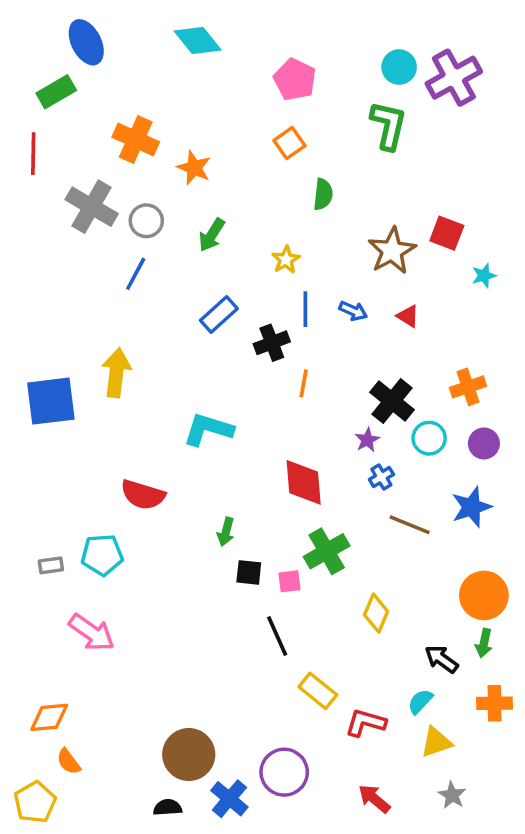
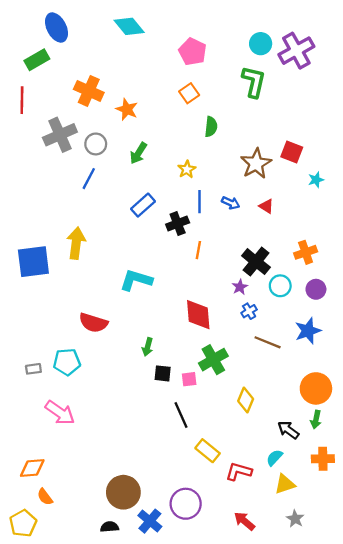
gray cross: (92, 207) -> (60, 135), turned 36

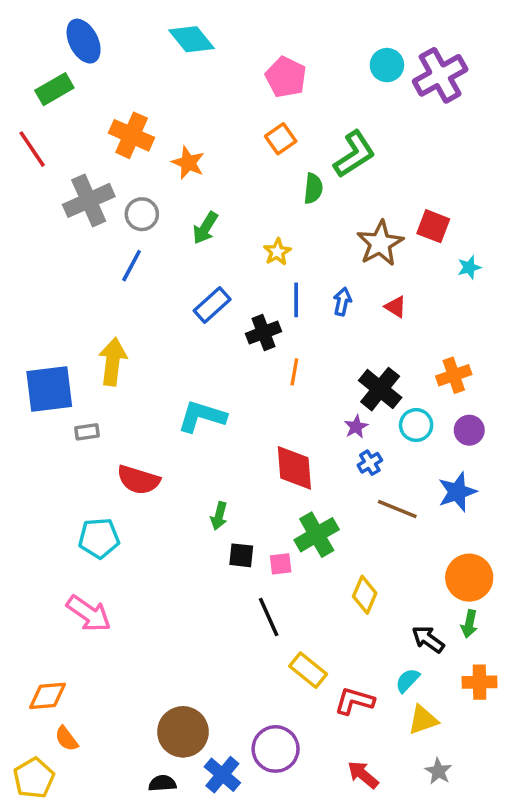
green L-shape: (254, 82) -> (354, 154), moved, turned 44
red line: (22, 100) -> (32, 149), turned -35
blue arrow: (231, 203) -> (342, 302), turned -102
gray rectangle: (33, 369) -> (87, 432), moved

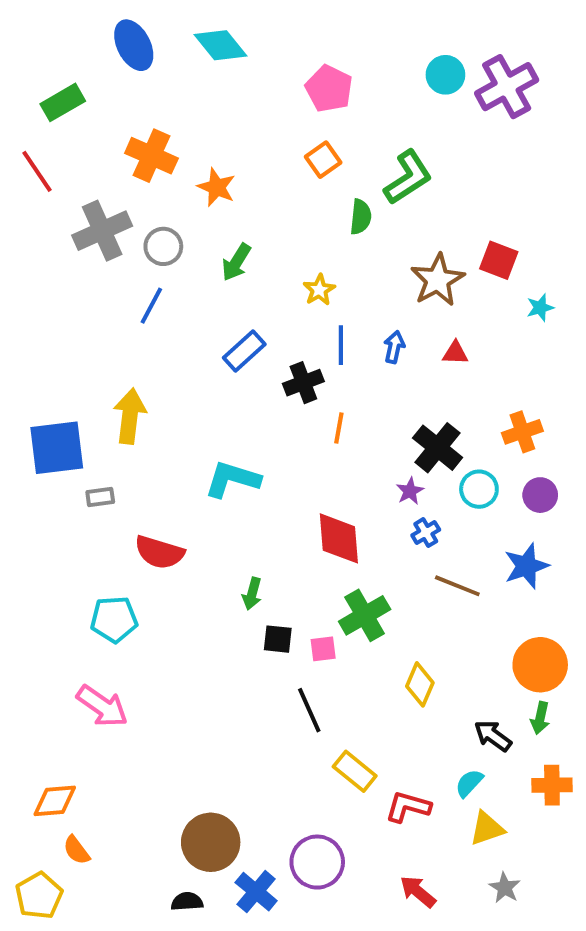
blue ellipse: (84, 41) -> (134, 45), moved
red triangle: (396, 307) -> (455, 353), turned -30

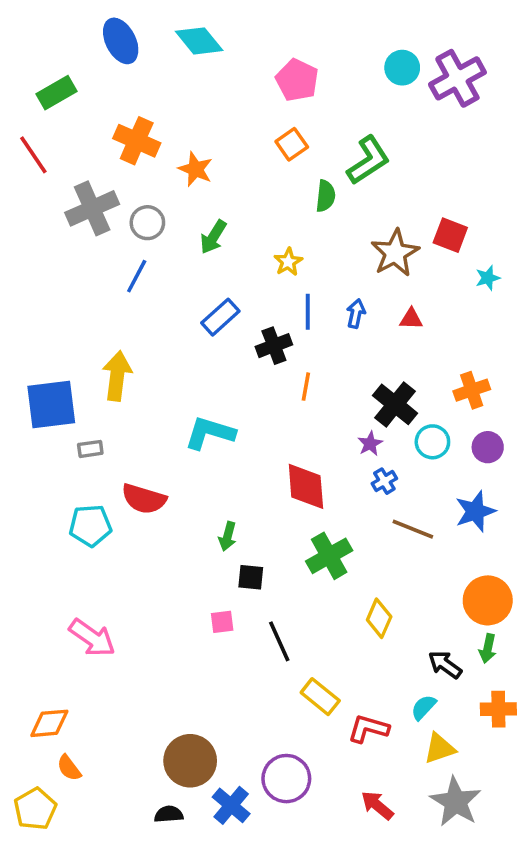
cyan pentagon: (114, 619) -> (90, 526), moved
pink square: (323, 649) -> (222, 622), moved
gray star: (505, 888) -> (456, 802), size x1.8

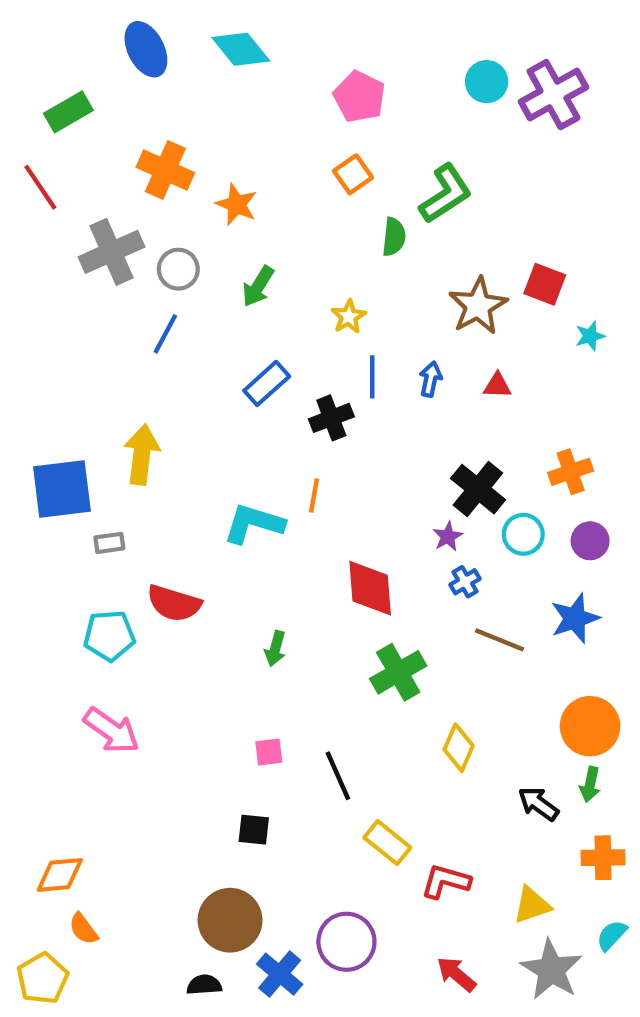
orange line: (306, 387) -> (314, 496), moved
black square: (251, 577) -> (254, 830), moved
pink arrow: (92, 638) -> (111, 730), moved
cyan semicircle: (424, 707) -> (612, 935), moved

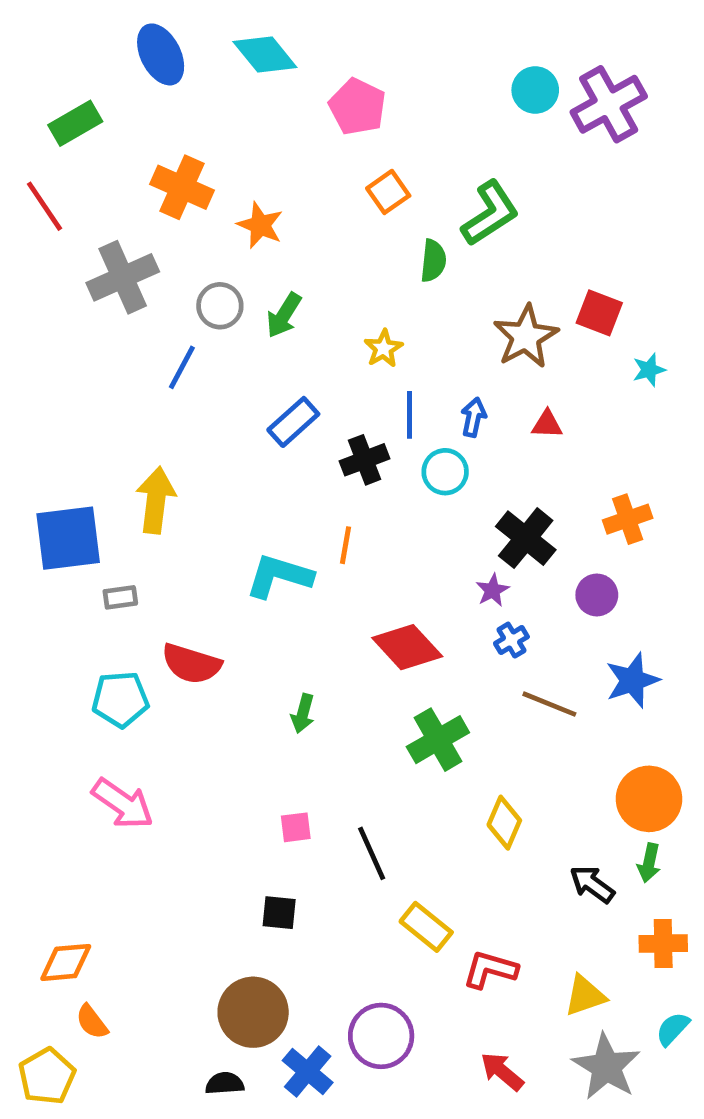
pink pentagon: (359, 97) -> (357, 107), moved
gray circle: (178, 269) -> (220, 306), moved
cyan circle: (523, 534) -> (445, 472), moved
purple circle: (590, 541) -> (597, 595), moved
red diamond: (370, 588) -> (407, 647), turned -38

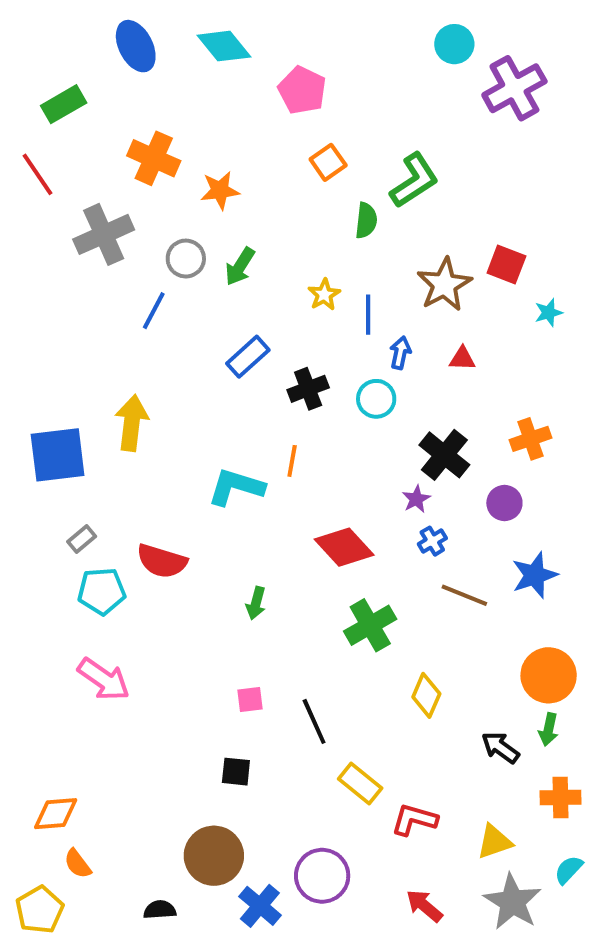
cyan circle: (535, 90) -> (454, 44), moved
orange star: (260, 225) -> (220, 190), turned -30
blue line: (410, 415) -> (368, 315), moved
gray rectangle: (120, 597) -> (82, 539), moved, turned -32
black semicircle: (225, 1083) -> (160, 910), moved

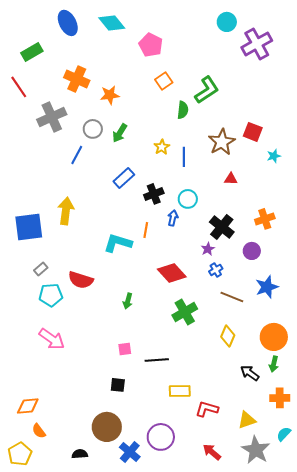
blue arrow: (400, 353) -> (173, 218), moved
yellow diamond: (426, 695) -> (228, 336), moved
black line: (314, 721) -> (157, 360), turned -70
yellow rectangle: (360, 784) -> (180, 391), turned -40

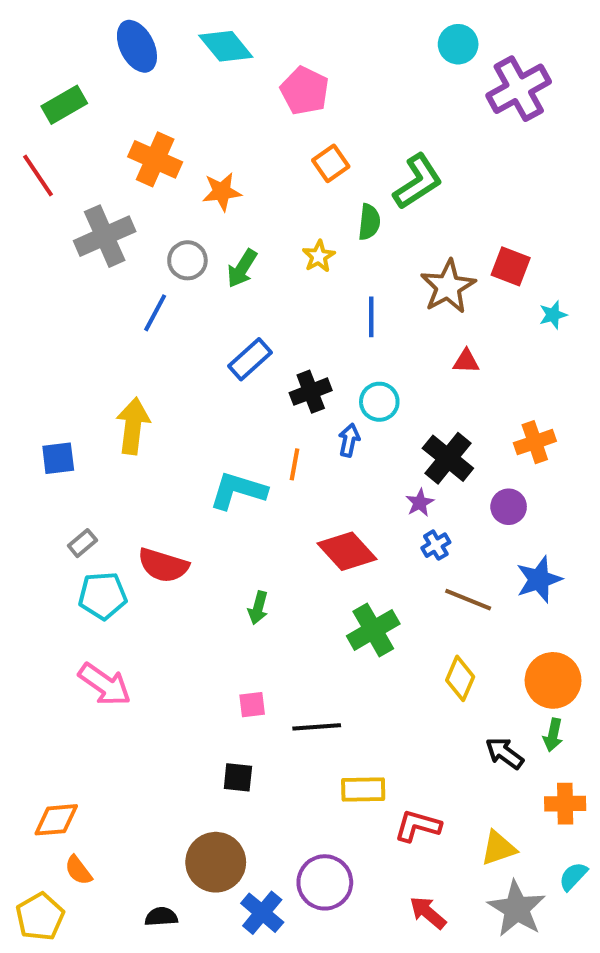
yellow star: (162, 147) -> (319, 256), moved
blue square: (29, 227) -> (58, 458), size x0.6

